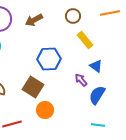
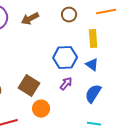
yellow rectangle: (85, 40) -> (93, 39), moved, turned 36
blue hexagon: (49, 59) -> (65, 58), moved
purple arrow: (81, 80) -> (66, 84), moved, turned 80

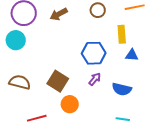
blue triangle: (92, 65) -> (132, 55), moved, turned -32
blue semicircle: (93, 94) -> (122, 89), turned -108

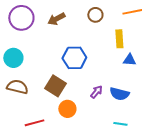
cyan circle: (16, 40) -> (13, 58), moved
blue hexagon: (94, 53) -> (74, 58), moved
purple arrow: (95, 79) -> (96, 92), moved

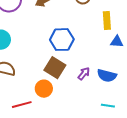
brown square: (55, 86) -> (55, 68), moved
orange circle: (67, 109) -> (44, 89), moved

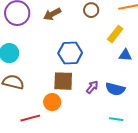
yellow rectangle: (107, 21) -> (115, 34), turned 42
brown square: (55, 68) -> (63, 81), turned -30

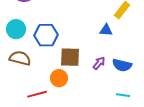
blue hexagon: (70, 53) -> (46, 35), moved
blue triangle: (125, 55) -> (106, 30), moved

